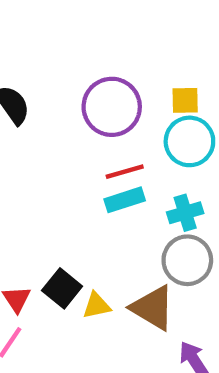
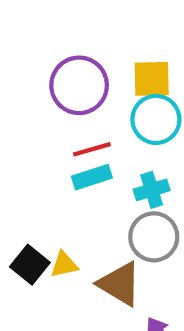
yellow square: (185, 100) -> (152, 79), size x1.4
yellow triangle: (97, 306) -> (64, 265), moved

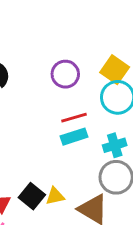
yellow square: (152, 79) -> (115, 70), turned 36
purple circle: (79, 85) -> (65, 74), size x0.7

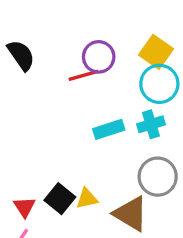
red line: (74, 118) -> (83, 75), moved
cyan cross: (115, 145) -> (151, 124), moved

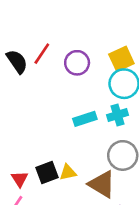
yellow square: (156, 52) -> (121, 59), turned 30
red line: (83, 75) -> (42, 54), moved, turned -40
black square: (60, 199) -> (47, 172), turned 30

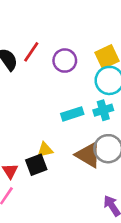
yellow triangle: (68, 172) -> (45, 150), moved
brown triangle: (102, 184) -> (88, 155), moved

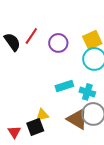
cyan cross: (103, 110) -> (87, 92), moved, turned 35

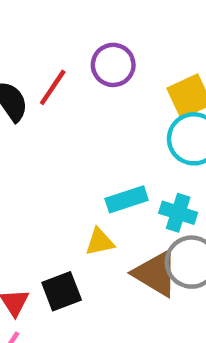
purple circle: (58, 43) -> (113, 65), moved
yellow triangle: (42, 115) -> (100, 242), moved

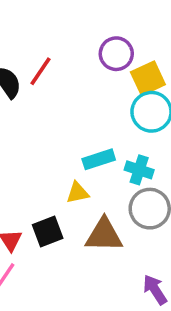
purple circle: (113, 65) -> (116, 54), moved
brown triangle: (156, 273) -> (104, 235), moved, turned -30

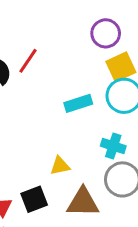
purple circle: (116, 54) -> (106, 33), moved
cyan rectangle: (99, 159) -> (78, 103), moved

